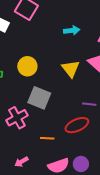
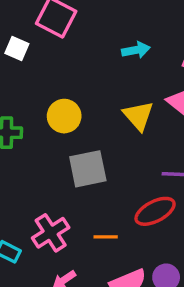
gray square: (39, 98) -> (88, 169), turned -30
pink cross: (17, 118) -> (51, 233), moved

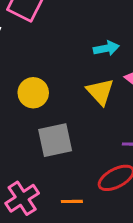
cyan arrow: (136, 50) -> (106, 48), moved

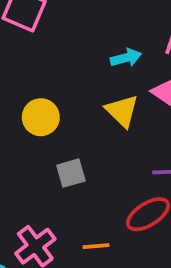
gray square: (55, 140) -> (71, 173), size x0.7

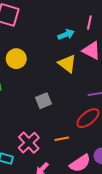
yellow circle: (41, 117) -> (16, 59), moved

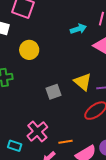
yellow triangle: (67, 64) -> (83, 82), moved
orange line: (62, 139) -> (66, 142), moved

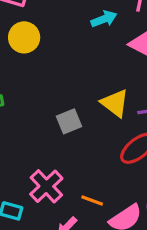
yellow circle: (29, 50) -> (24, 37), moved
orange line: (66, 142) -> (92, 200), turned 32

